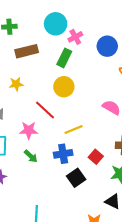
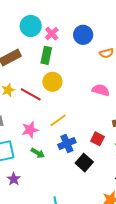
red line: (45, 110) -> (31, 94), moved
yellow line: (74, 129) -> (58, 120), moved

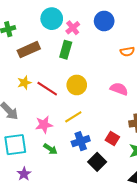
blue circle: (83, 35) -> (104, 21), moved
yellow circle: (52, 82) -> (77, 85), moved

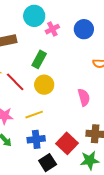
green rectangle: (66, 50) -> (39, 59), moved
pink semicircle: (119, 89) -> (84, 97), turned 42
red square: (112, 138) -> (67, 143), size x1.5

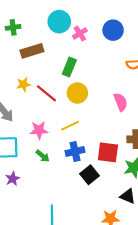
red square: (67, 143) -> (108, 152), turned -30

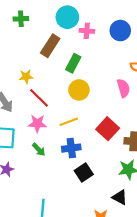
pink cross: (80, 33) -> (87, 31), turned 32
brown rectangle: (32, 51) -> (50, 46), moved, turned -45
red line: (46, 93) -> (39, 98), moved
pink semicircle: (121, 102) -> (123, 88), moved
red square: (108, 152) -> (108, 129), moved, turned 30

